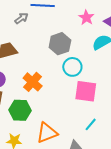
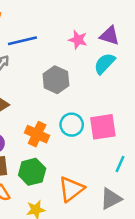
cyan circle: (72, 67) -> (72, 125), moved

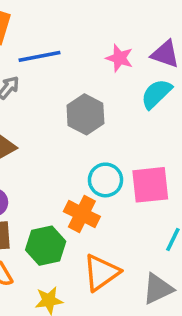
orange cross: (37, 134) -> (82, 214), moved

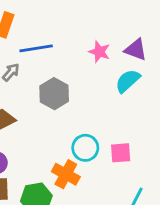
gray hexagon: (85, 114) -> (54, 94), moved
pink square: (150, 185) -> (121, 153), size x0.7

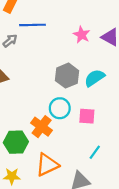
cyan semicircle: (128, 81) -> (95, 78), moved
gray hexagon: (54, 94) -> (67, 76), moved

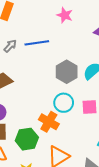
blue line: (33, 25) -> (37, 43), moved
pink star: (82, 35) -> (65, 15), moved

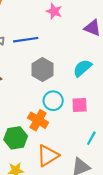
gray hexagon: (67, 72) -> (43, 70), moved

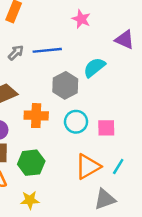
cyan semicircle: (82, 68) -> (94, 67), moved
orange cross: (38, 120) -> (36, 116), moved, turned -30
orange triangle: (48, 156) -> (88, 166), moved

